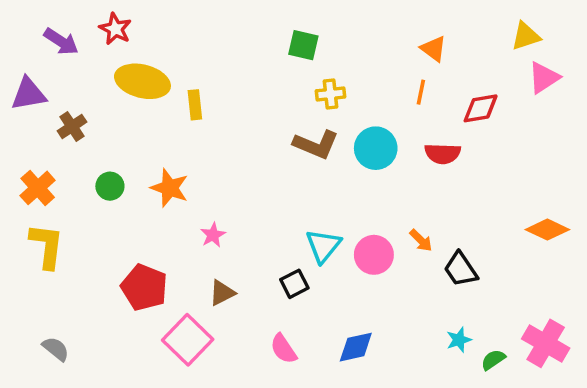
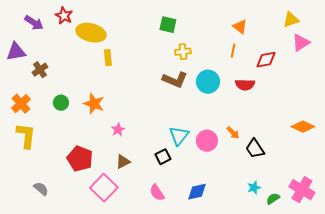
yellow ellipse: (142, 81) -> (91, 33), moved
gray semicircle: (56, 349) -> (41, 189), moved

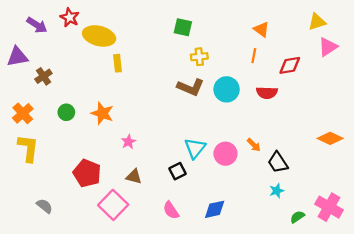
brown triangle: (123, 162) -> (134, 177), turned 42
cyan star: (254, 188) -> (277, 191), moved

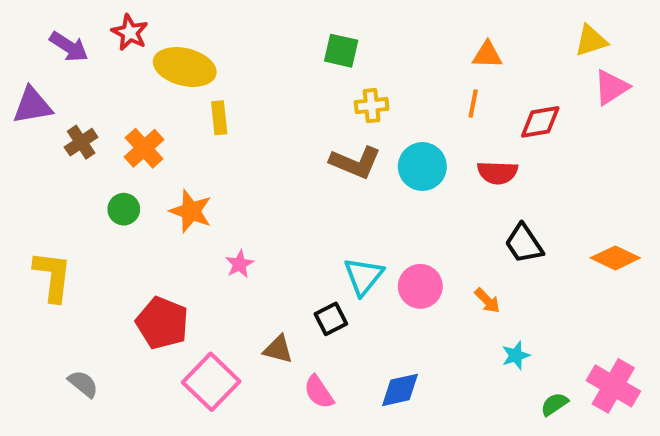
orange triangle: (261, 29) -> (487, 55), turned -35
orange cross: (23, 113) -> (144, 148), moved
orange arrow: (254, 145) -> (487, 301), moved
black trapezoid: (278, 162) -> (524, 244), moved
brown triangle: (134, 177) -> (278, 349), moved

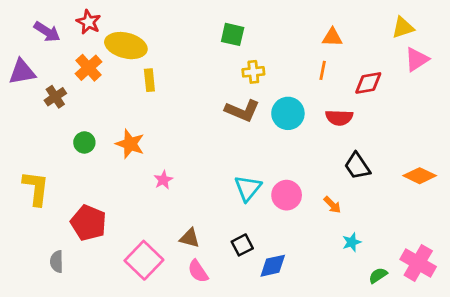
orange cross: (144, 148) -> (89, 68), moved
black square: (331, 319) -> (242, 245), moved
red pentagon: (162, 323) -> (89, 223), moved
gray semicircle: (83, 384) -> (57, 262), turned -130
pink semicircle: (319, 392) -> (198, 271), moved

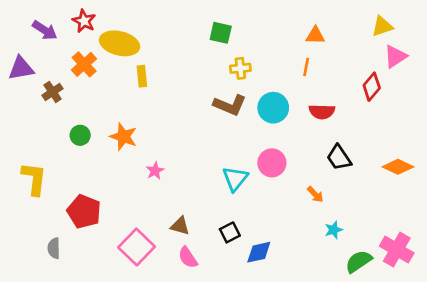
red diamond: (368, 83) -> (372, 87), moved, turned -40
pink circle: (287, 195) -> (272, 163), moved
green semicircle: (378, 275) -> (359, 261), size x1.5

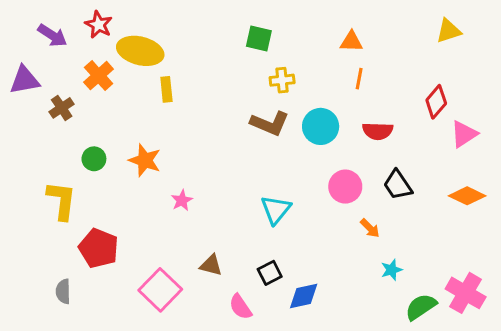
orange triangle: (315, 35) -> (351, 42), moved
pink triangle: (395, 56) -> (464, 134), moved
pink circle: (272, 163) -> (345, 187), moved
yellow L-shape: (34, 179) -> (62, 200), moved
pink semicircle: (188, 257) -> (240, 307), moved

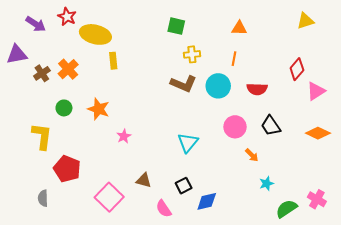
orange cross: (99, 76) -> (68, 69), moved
orange line: (359, 79) -> (234, 59), moved
pink cross: (466, 293) -> (317, 199), size x0.7

